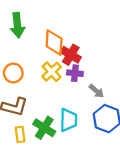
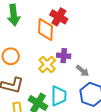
red cross: (71, 55) -> (59, 17), moved
yellow cross: (52, 72) -> (47, 65), moved

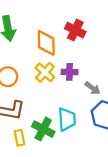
red cross: (59, 17) -> (75, 30), moved
yellow cross: (47, 65) -> (45, 72), moved

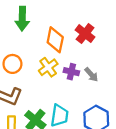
gray arrow: (93, 88) -> (91, 75), moved

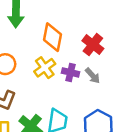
red cross: (85, 34) -> (93, 45), moved

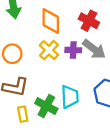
gray arrow: (93, 76) -> (94, 49), size x1.5

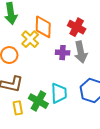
gray arrow: (94, 49) -> (81, 52), turned 40
yellow cross: (49, 50) -> (30, 39), moved

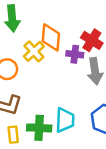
purple cross: (63, 53) -> (75, 54), moved
green cross: (38, 101) -> (39, 128), turned -30

